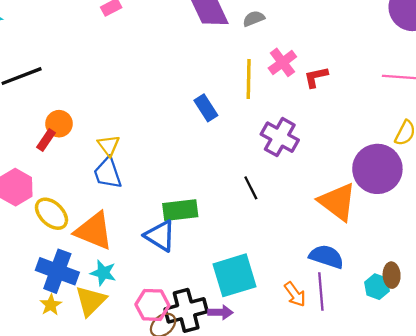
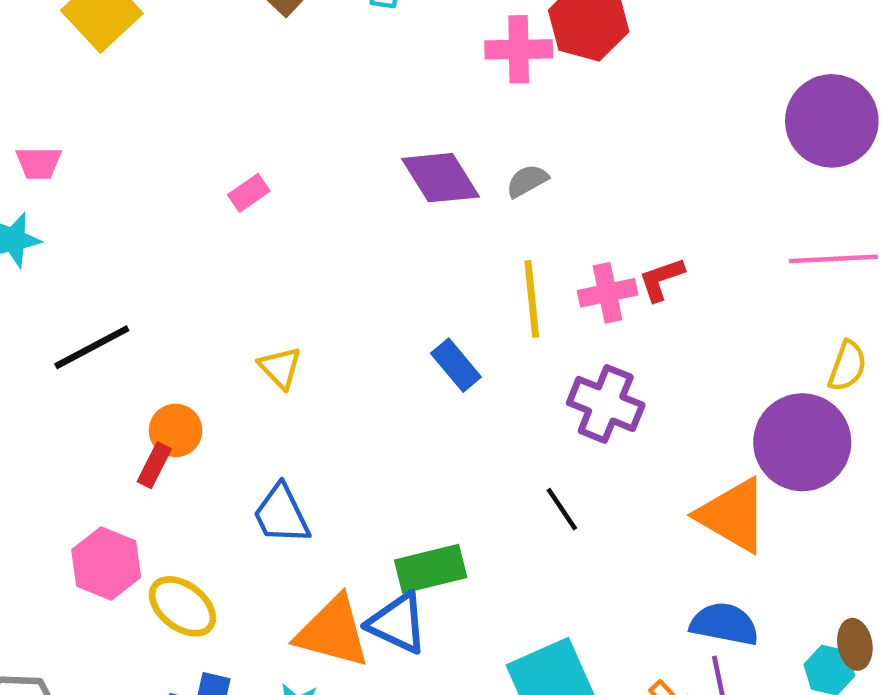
pink cross: (282, 62) -> (608, 293), moved, turned 32
yellow triangle: (109, 145) -> (280, 368), moved
orange triangle: (94, 231) -> (333, 632), moved

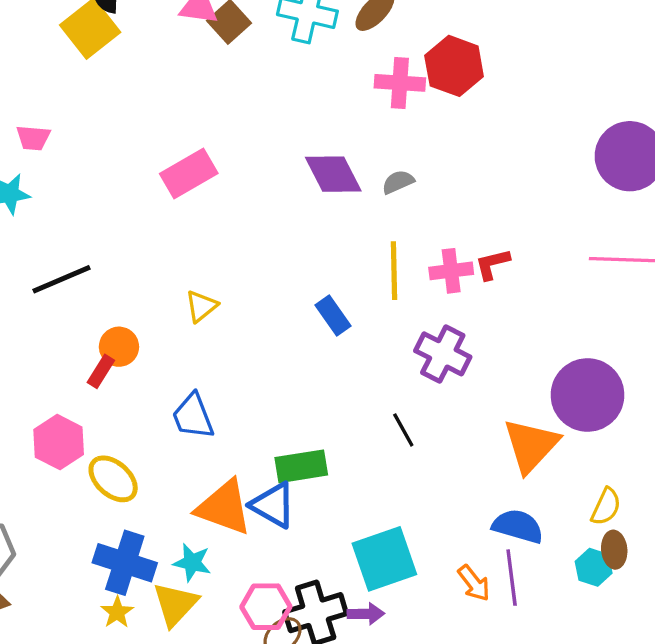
pink rectangle: (249, 193) -> (189, 173), size x1.8
yellow semicircle: (847, 366) -> (606, 507), moved
yellow triangle: (280, 368) -> (201, 306), turned 30
orange triangle: (733, 515) -> (531, 445), turned 38

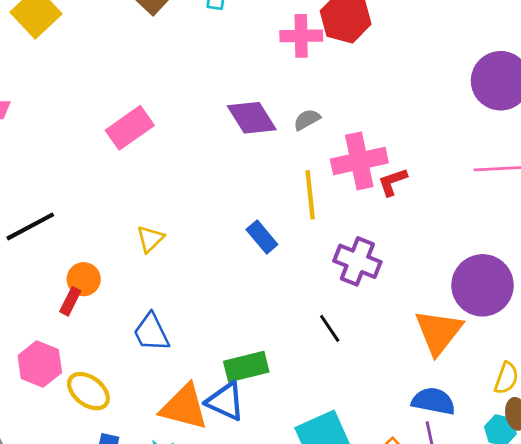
pink cross: (451, 271) -> (359, 161), moved, size x1.5

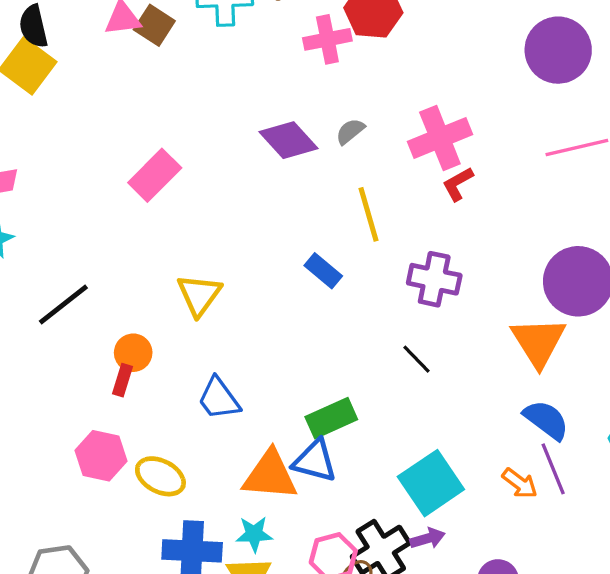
pink cross: (359, 161) -> (440, 138), moved
yellow triangle: (150, 239) -> (199, 295), size x1.4
blue semicircle: (433, 401) -> (546, 420), turned 36

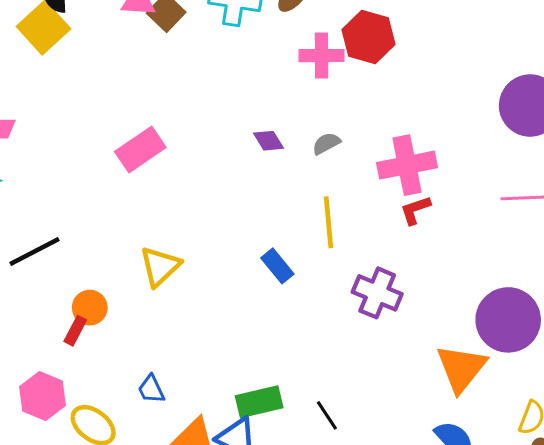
purple diamond: (289, 140) -> (268, 141), size x0.6
black line: (417, 359) -> (327, 415), moved
blue trapezoid: (219, 399) -> (151, 389), moved, size x0.7

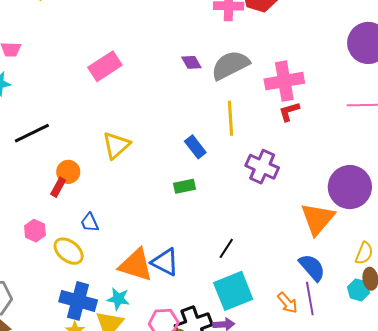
gray semicircle: (326, 143) -> (230, 65), size x2.0
blue trapezoid: (151, 389) -> (90, 223), moved
pink hexagon: (43, 396) -> (35, 231), size x0.7
green rectangle: (259, 402) -> (185, 186), moved, size x0.7
black line: (327, 415) -> (226, 248), turned 65

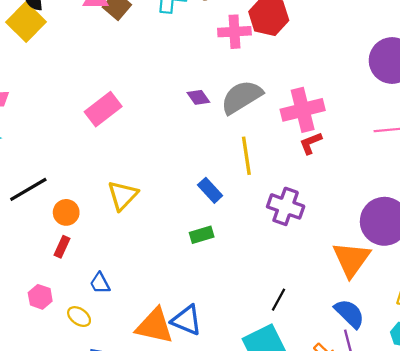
orange circle: (68, 172) -> (66, 212), moved
black line: (226, 248) -> (278, 300), moved
yellow ellipse: (69, 251) -> (79, 317), size x0.7

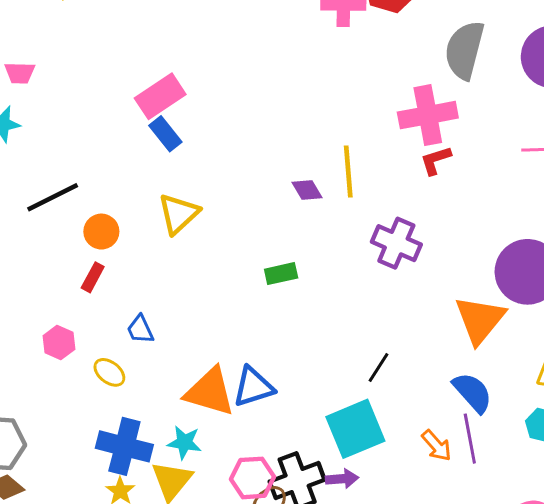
purple diamond: (198, 97) -> (307, 190), moved
gray semicircle: (242, 97) -> (465, 50), moved, turned -48
blue rectangle: (210, 190) -> (165, 134), moved
blue triangle: (187, 320) -> (253, 387), turned -44

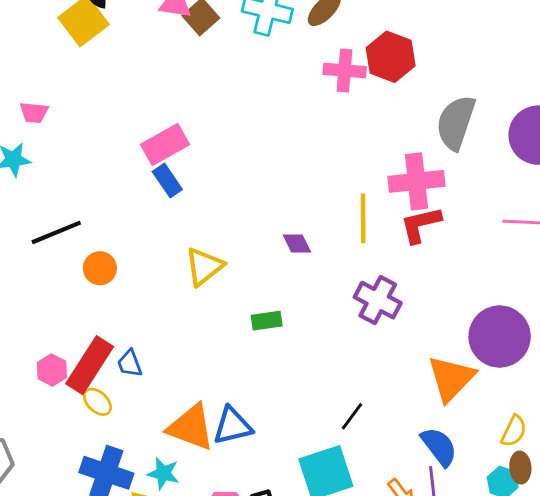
red L-shape: (436, 160) -> (421, 225), size x1.4
yellow line: (348, 172) -> (363, 218), moved
yellow triangle: (179, 214) -> (204, 267), moved
red rectangle: (93, 277) -> (90, 365), moved, size x2.0

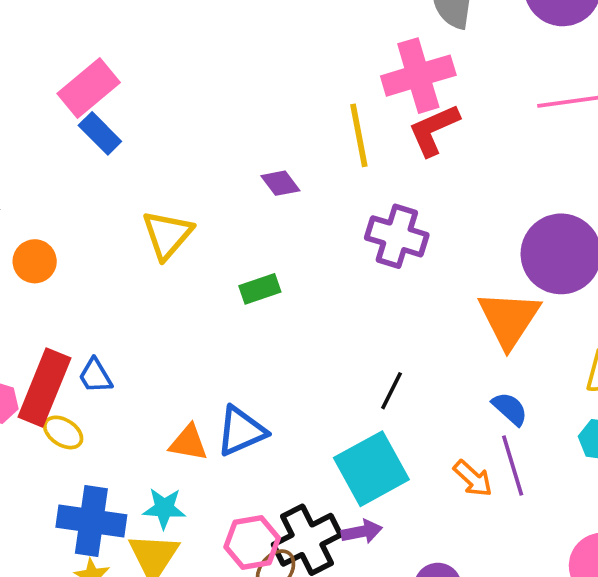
orange triangle: (191, 427) -> (189, 443), size x0.6
blue semicircle: (439, 447) -> (510, 409), size x0.7

